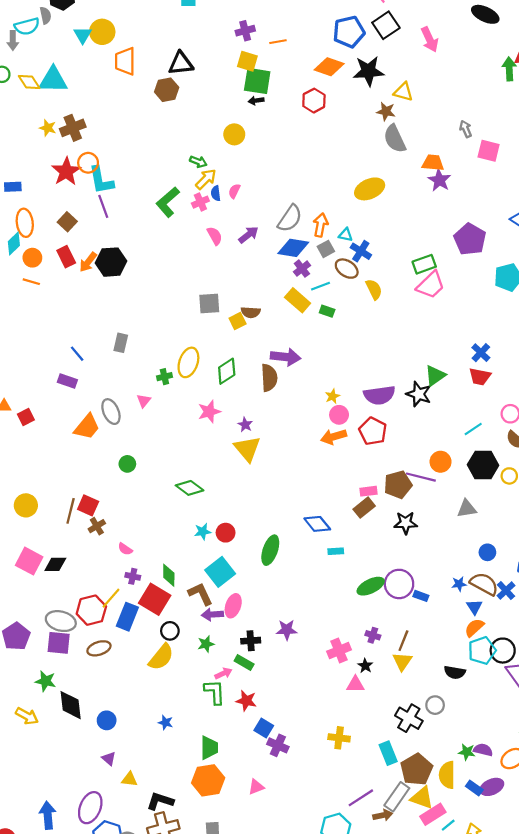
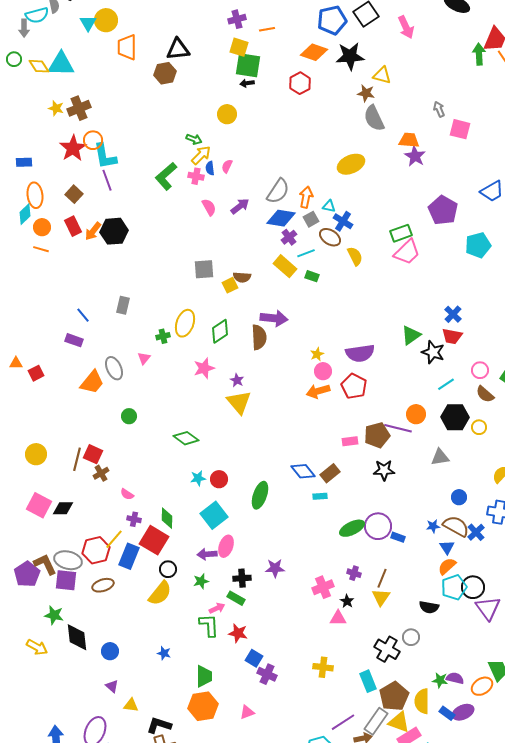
pink cross: (200, 202) -> (196, 176), turned 35
black star: (419, 394) -> (433, 352), moved
brown rectangle: (364, 508) -> (330, 473), moved
brown L-shape: (200, 594) -> (45, 564), moved

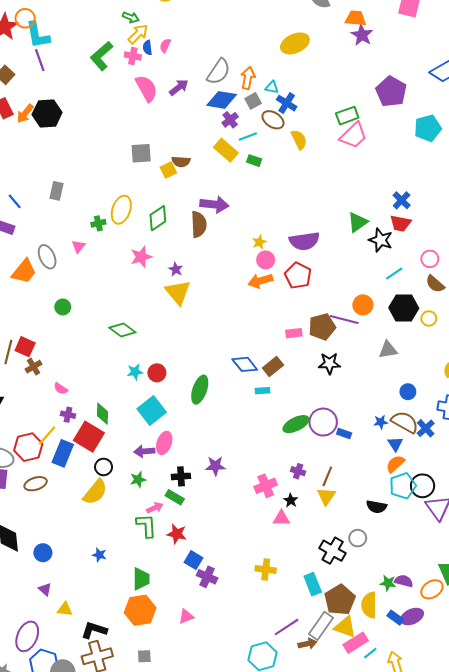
pink semicircle: (209, 207) -> (146, 88), size x1.5

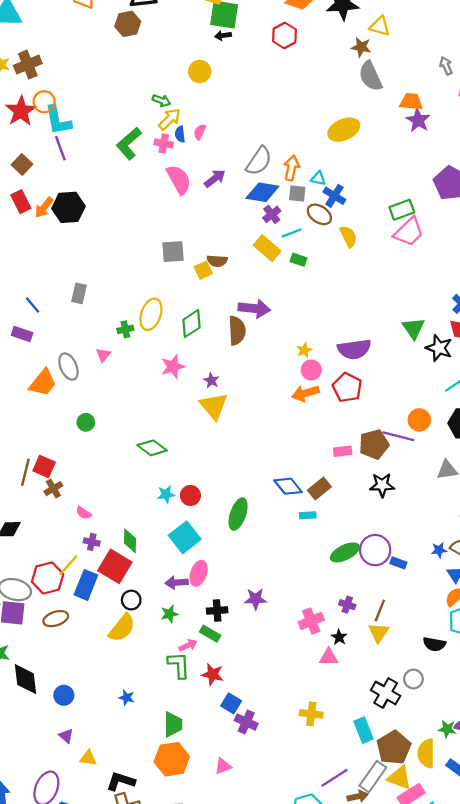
gray square: (253, 101) -> (297, 193), turned 35
green triangle: (358, 222) -> (413, 328), turned -30

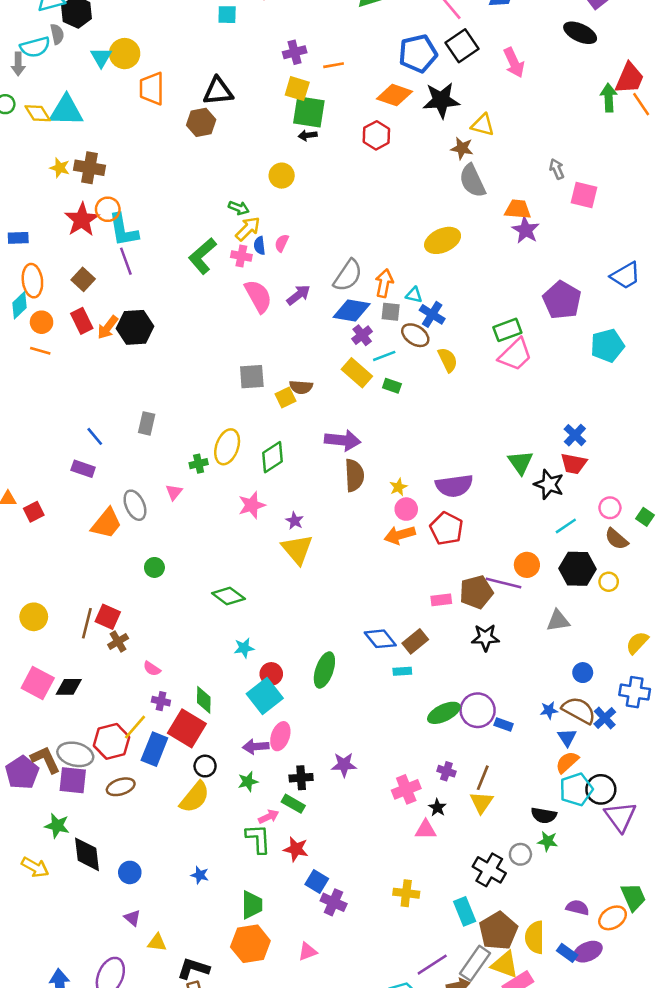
brown cross: (28, 65) -> (90, 168), turned 32
brown semicircle: (237, 331) -> (354, 475), moved
red circle: (190, 495) -> (271, 674), moved
green star: (447, 729) -> (548, 841), moved

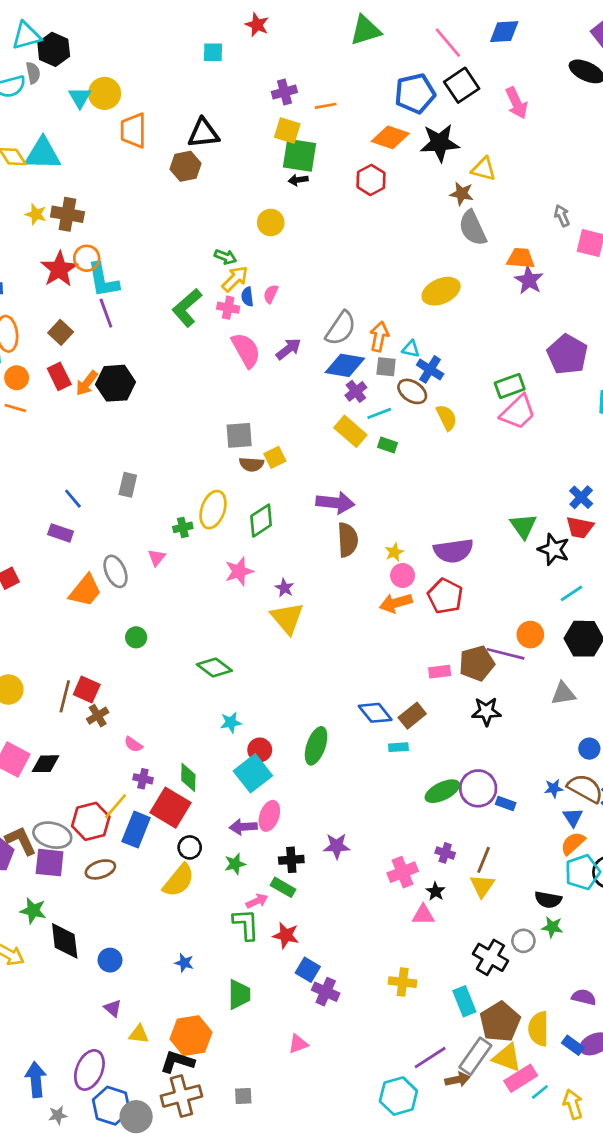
brown semicircle: (301, 387) -> (251, 464), moved
orange hexagon: (250, 944) -> (191, 1036), moved

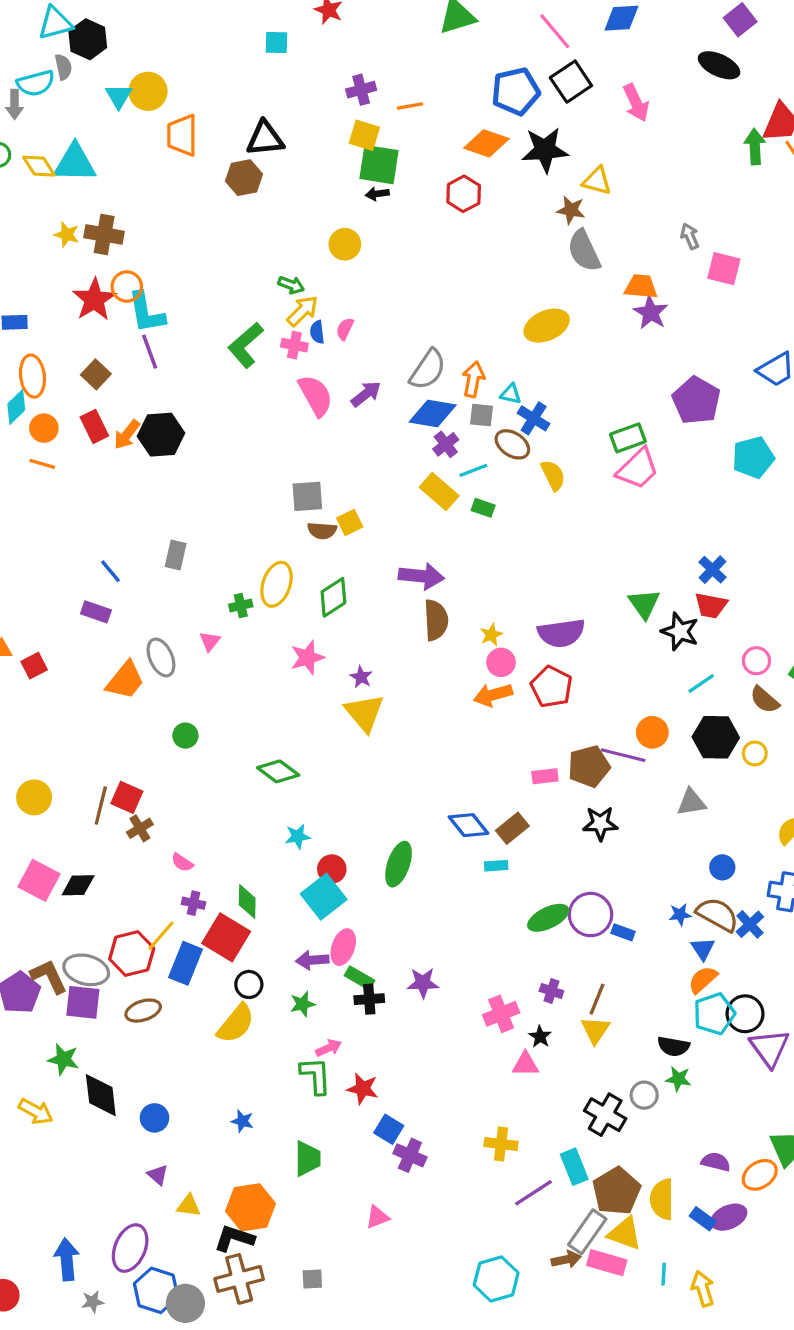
green rectangle: (283, 887) -> (359, 978), moved
purple line: (430, 1058) -> (534, 1193), moved
pink rectangle: (521, 1078) -> (607, 1263), moved, turned 48
cyan line: (540, 1092) -> (664, 1274), turned -48

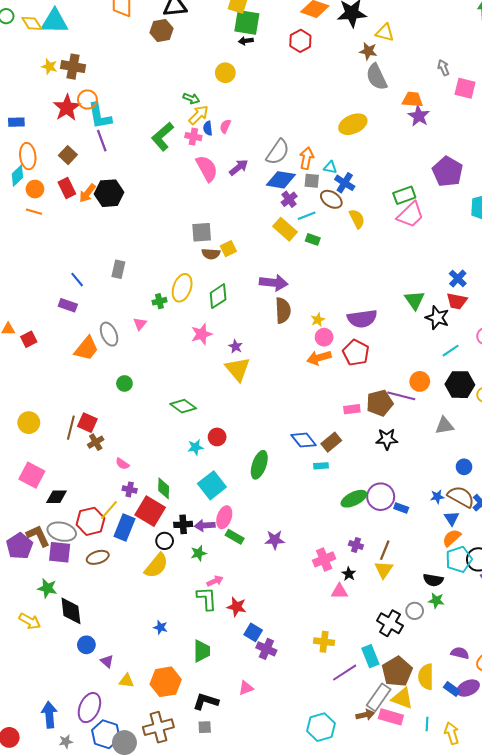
red circle: (332, 869) -> (217, 437), moved
black diamond: (78, 885) -> (57, 497), moved
black cross: (369, 999) -> (183, 524), moved
blue circle: (154, 1118) -> (86, 645), moved
black L-shape: (234, 1238) -> (206, 701), moved

